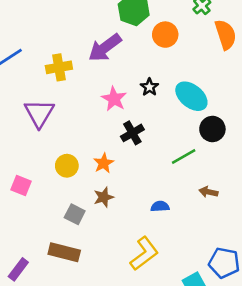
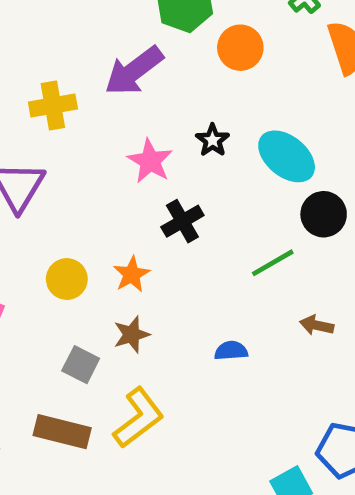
yellow L-shape: (144, 254) -> (139, 418), moved

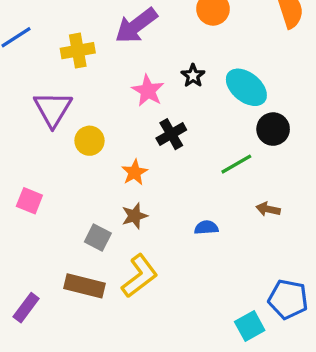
yellow circle: (67, 279) -> (89, 141), moved

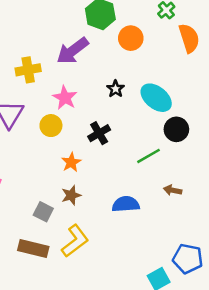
pink star: (148, 91) -> (65, 98), moved
yellow circle: (89, 141) -> (51, 126), moved
blue semicircle: (206, 228) -> (126, 204), size x1.5

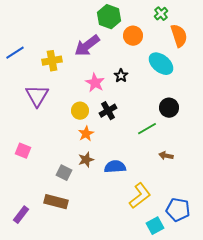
pink star: (65, 98) -> (95, 83), moved
cyan ellipse: (156, 98) -> (161, 64), moved
yellow circle: (51, 126) -> (80, 111), moved
blue semicircle: (126, 204) -> (115, 167), moved
yellow L-shape: (75, 241) -> (140, 196), moved

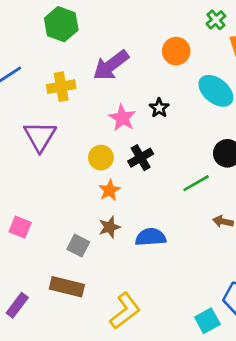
green hexagon: (109, 17) -> (61, 24), moved
pink square: (23, 151) -> (20, 227), moved
yellow L-shape: (140, 196) -> (125, 311), moved

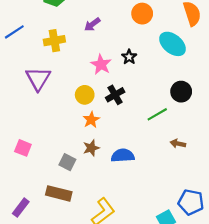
purple arrow: (111, 65) -> (92, 24), size x0.6

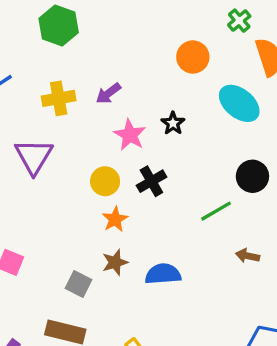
purple arrow: (92, 24) -> (108, 93), moved

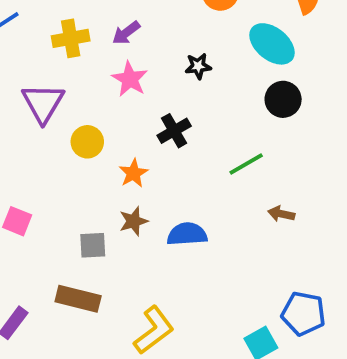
black star: (173, 123) -> (198, 66), turned 30
pink star: (130, 135) -> (130, 79), moved
black circle: (252, 176) -> (283, 99), moved
yellow circle: (105, 181) -> (87, 142), moved
gray square: (79, 284) -> (93, 245), turned -30

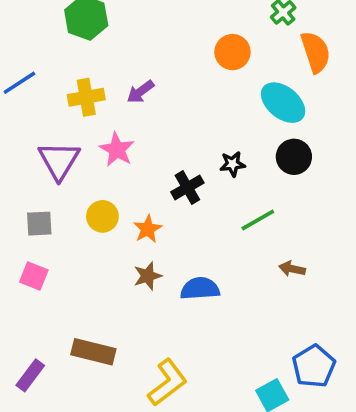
black star: (198, 66) -> (232, 164), moved
pink star: (130, 79) -> (117, 150), moved
yellow circle: (87, 142) -> (102, 216), moved
gray square: (93, 245) -> (39, 224), moved
blue pentagon: (303, 314) -> (314, 366), turned 30

